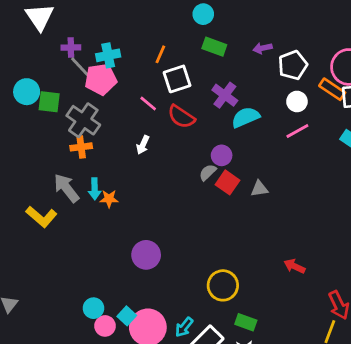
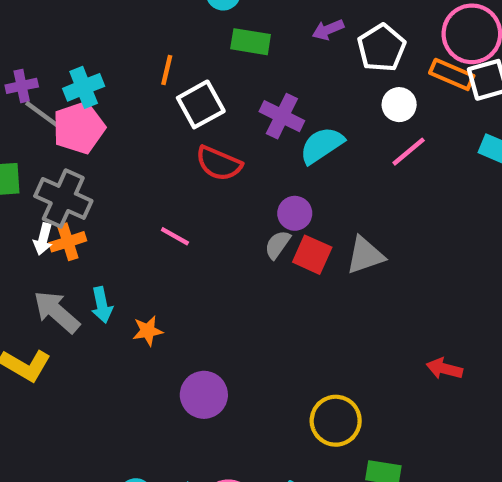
pink line: (148, 104) -> (175, 236), moved
white arrow: (143, 145) -> (43, 239), moved
gray triangle: (259, 189) -> (365, 255), size x1.4
orange star: (109, 199) -> (148, 331), moved

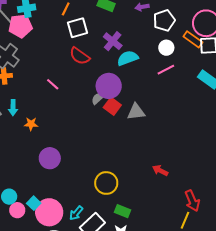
purple circle: (295, 213) -> (109, 86), size x1.6

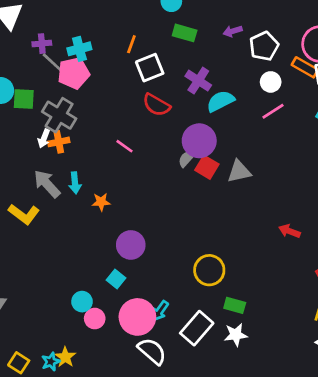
red arrow: (160, 171) -> (289, 231), moved
cyan square: (34, 203) -> (116, 279), moved
cyan arrow: (76, 213) -> (160, 311), moved

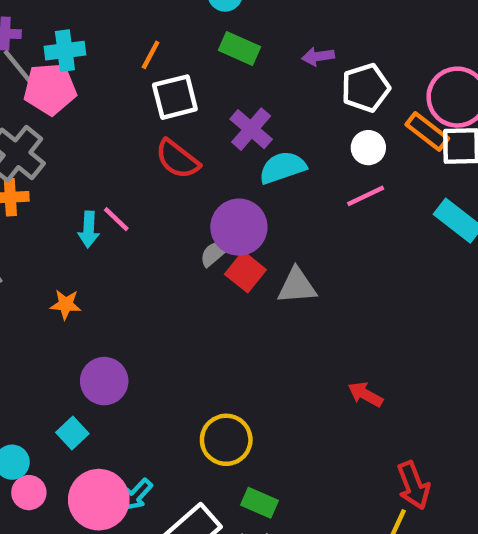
cyan arrow: (75, 183) -> (89, 229), moved

